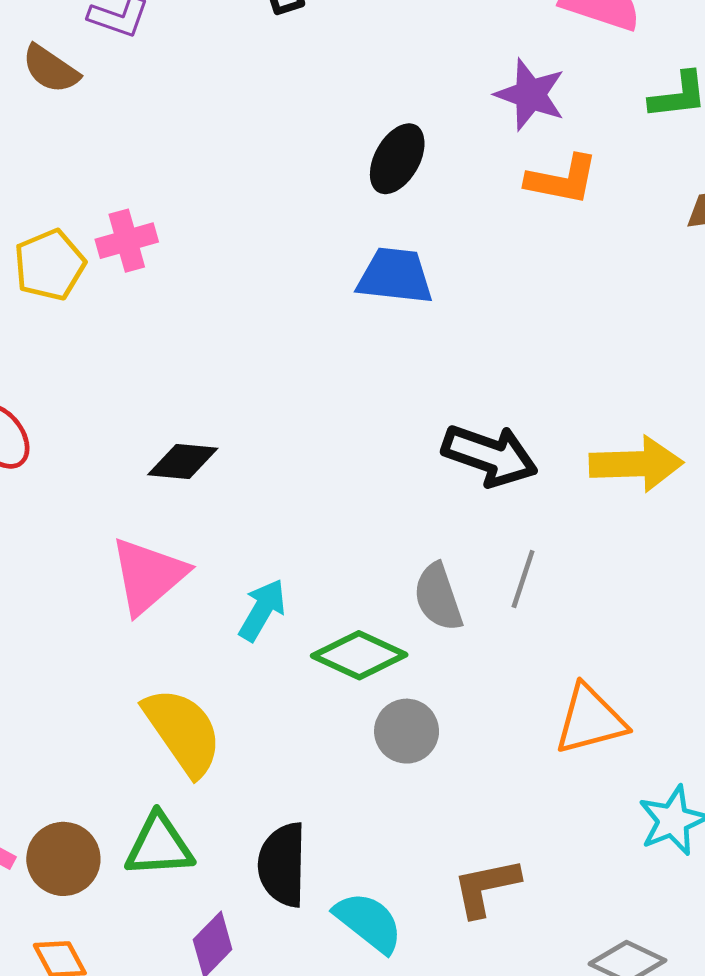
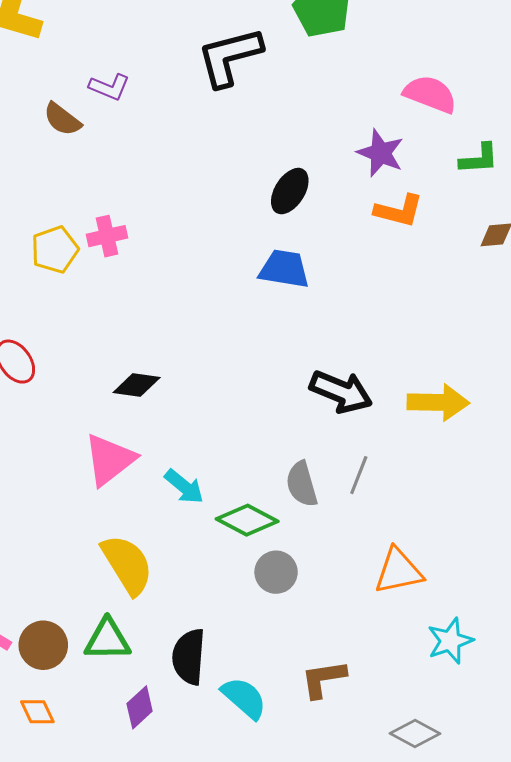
cyan arrow: (262, 610) -> (184, 487), turned 96

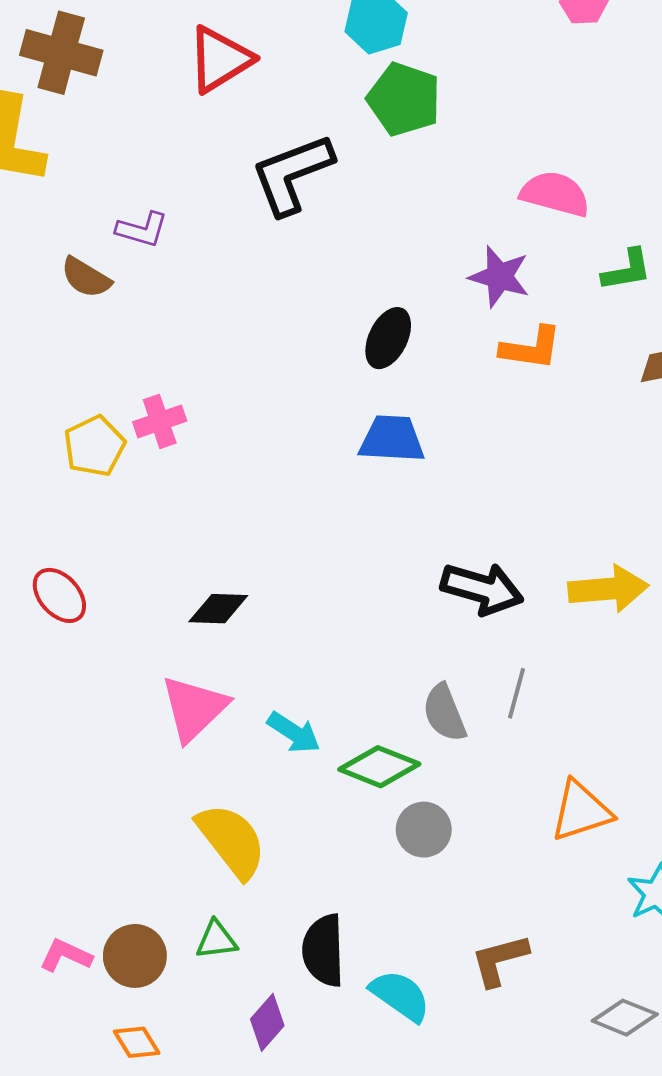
green triangle: (107, 640) -> (217, 940), size x0.7

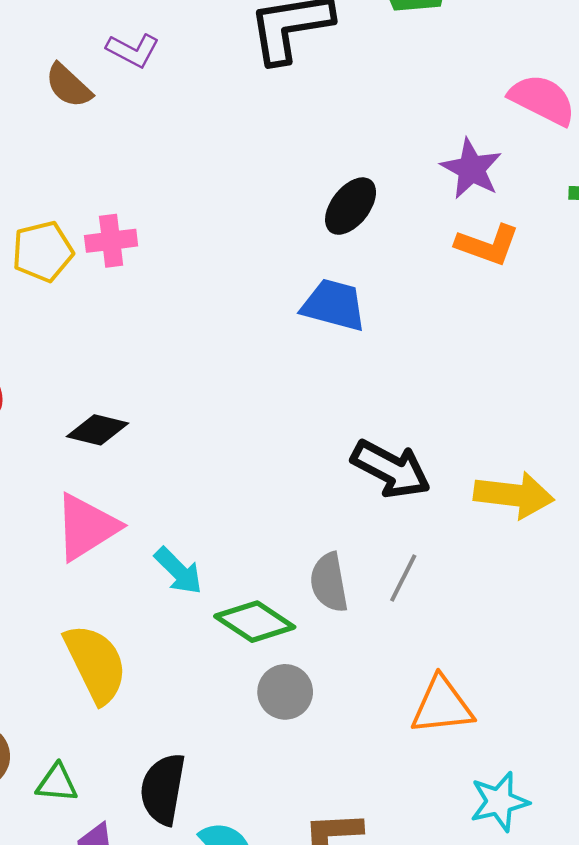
black diamond: (218, 609) -> (98, 430), moved
green triangle: (217, 940) -> (57, 783), moved

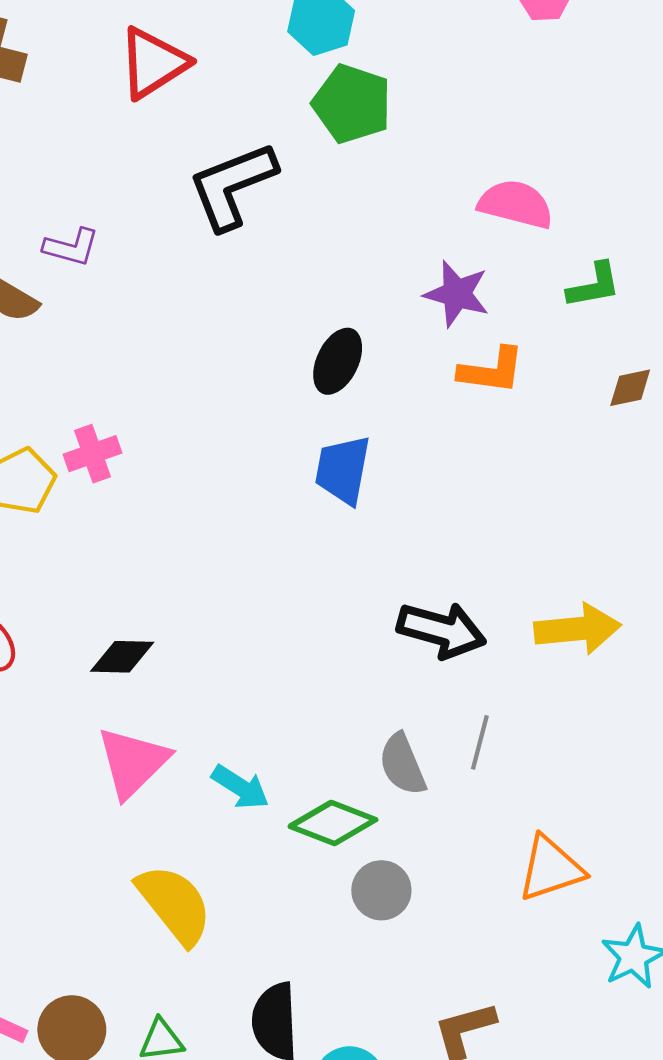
blue trapezoid: (334, 305) -> (343, 470), turned -82

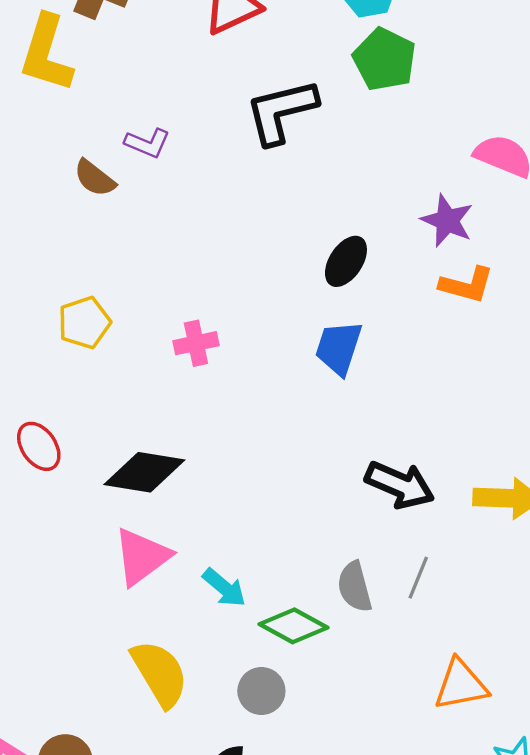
pink cross: (92, 454) -> (196, 343), moved
black diamond: (122, 657) -> (144, 472), size x1.5
gray circle: (381, 890) -> (261, 691), moved

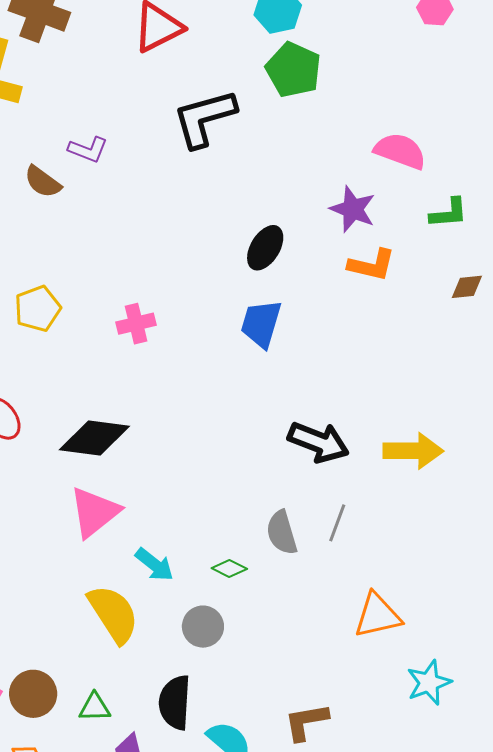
cyan arrow: (224, 588) -> (154, 565), moved
green diamond: (294, 626) -> (229, 569), size x0.6

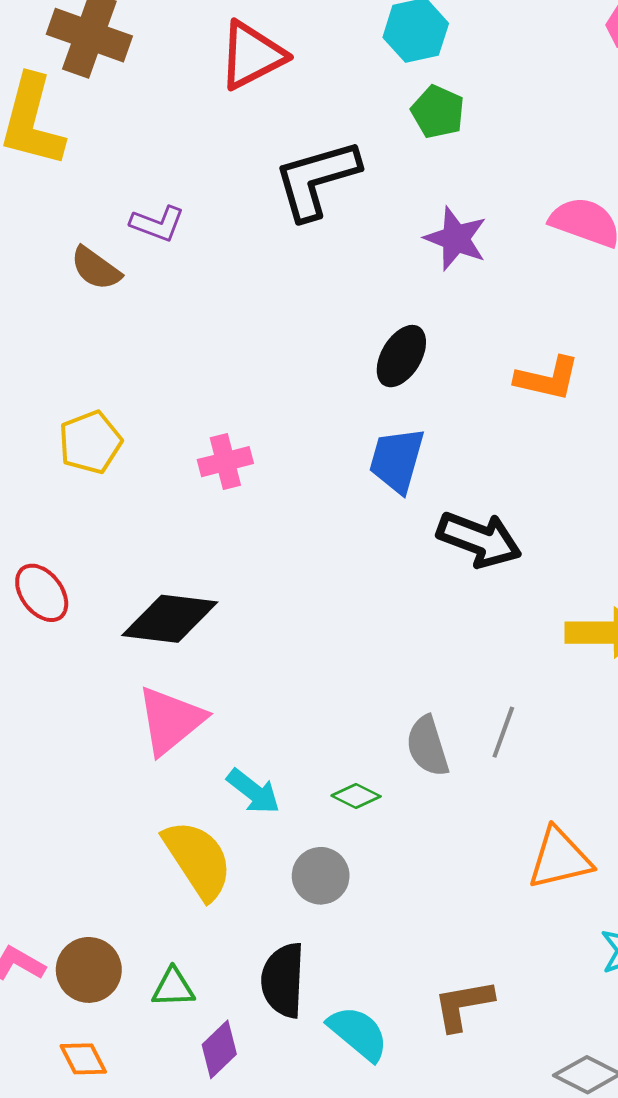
green pentagon: (293, 70) -> (438, 112), size x0.7
purple star: (353, 209) -> (456, 239), moved
black arrow: (318, 442) -> (479, 539), moved

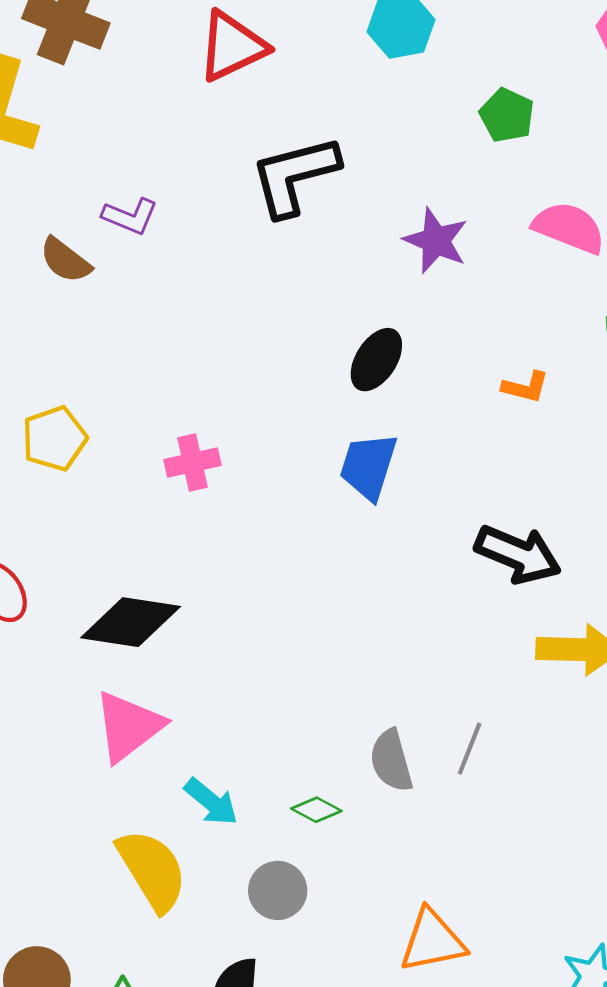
green pentagon: (438, 112) -> (507, 115), moved
orange L-shape: (547, 378) -> (525, 387), size x0.7
black arrow: (479, 539) -> (518, 554), moved
orange triangle: (560, 859) -> (432, 941), moved

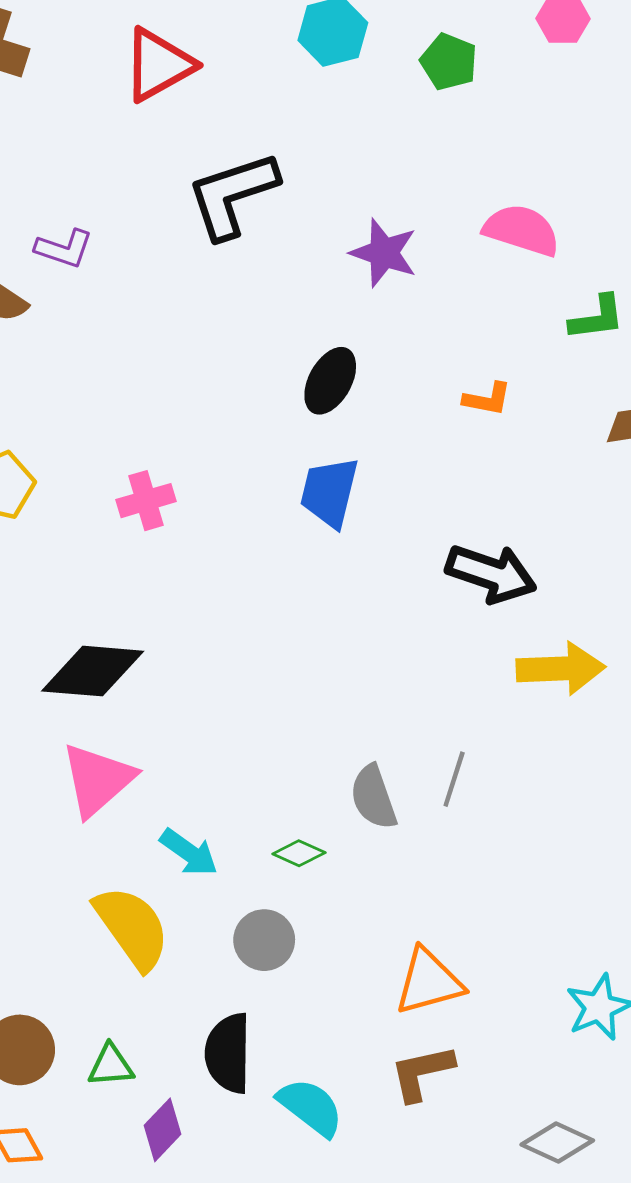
green pentagon: (507, 115) -> (449, 62), moved

